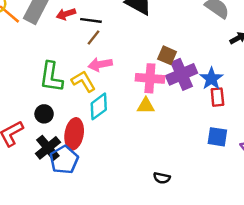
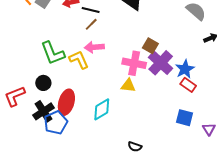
purple cross: (182, 74) -> (161, 63), turned -30
green L-shape: (51, 77) -> (53, 53), turned -36
red rectangle: (217, 97) -> (188, 85), turned -56
cyan diamond: (99, 106) -> (102, 109), moved

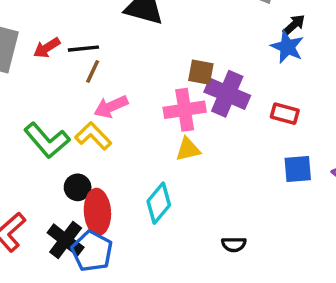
blue star: (185, 69) -> (287, 47), moved
black circle: (43, 83) -> (78, 187), moved

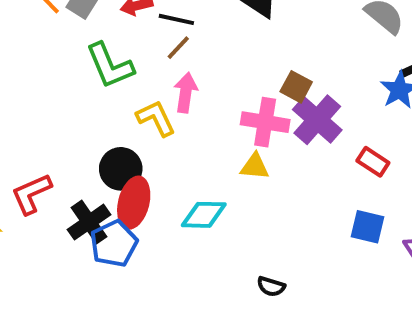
pink arrow: (111, 107) -> (186, 93), turned 104
green L-shape: (47, 140) -> (110, 66), moved
black circle: (78, 187) -> (121, 169), size x1.4
cyan diamond: (159, 203) -> (204, 215), turned 33

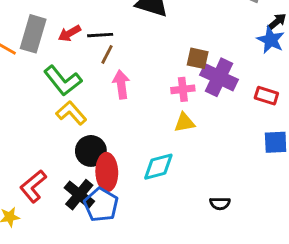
yellow L-shape: (156, 118) -> (71, 113), moved
pink cross: (265, 122) -> (183, 89), size x0.7

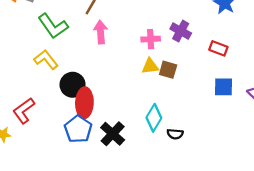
brown square: (198, 58) -> (168, 70), moved
purple cross: (219, 77) -> (181, 31), size x0.7
yellow L-shape: (71, 113) -> (46, 60), moved
cyan diamond: (158, 167) -> (154, 118), moved, turned -48
black cross: (79, 195) -> (113, 134), moved

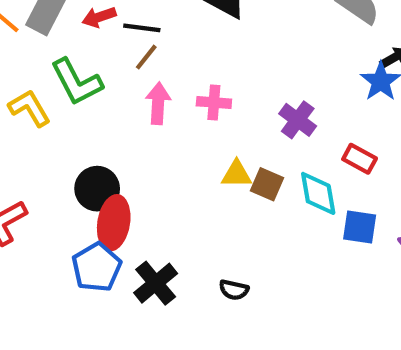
pink cross: (151, 39) -> (214, 102), moved
yellow L-shape: (46, 60) -> (29, 108), moved
cyan diamond: (154, 118) -> (318, 193), moved, turned -48
black semicircle: (175, 134) -> (234, 290), moved

